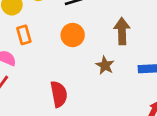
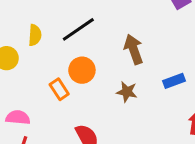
orange rectangle: (24, 35) -> (59, 89), moved

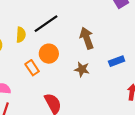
yellow semicircle: (35, 35) -> (21, 35), moved

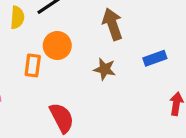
orange rectangle: (32, 68) -> (33, 65), turned 40

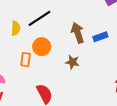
blue rectangle: (155, 58) -> (100, 37), moved

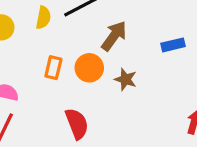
brown arrow: (78, 33) -> (114, 36), moved, turned 48
orange circle: (42, 47) -> (89, 68), moved

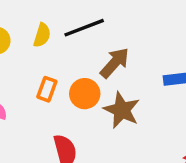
brown star: (126, 79) -> (122, 110), size x1.5

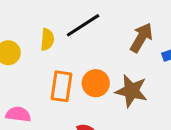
brown arrow: (115, 63) -> (141, 38), moved
orange rectangle: (47, 89) -> (62, 86), size x1.4

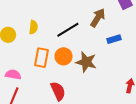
black line: (83, 25) -> (68, 30), moved
brown arrow: (141, 38) -> (98, 18), moved

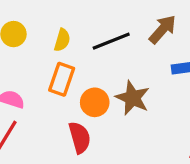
yellow semicircle: (33, 27) -> (62, 40), moved
orange circle: (64, 56) -> (95, 102), moved

